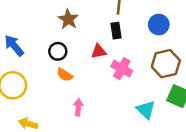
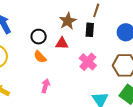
brown star: (68, 19) -> (68, 21), moved
red triangle: (99, 51) -> (62, 43), moved

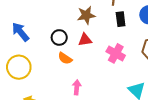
brown star: (68, 21) -> (86, 15), turned 30
black rectangle: (90, 30) -> (121, 19), moved

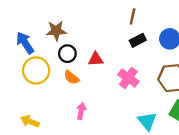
brown star: (86, 15) -> (56, 31), moved
black rectangle: (121, 19) -> (138, 40), turned 64
yellow circle: (19, 67) -> (36, 70), moved

